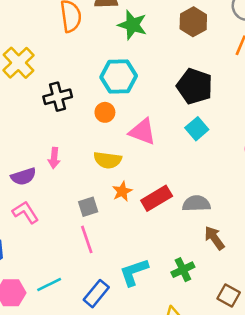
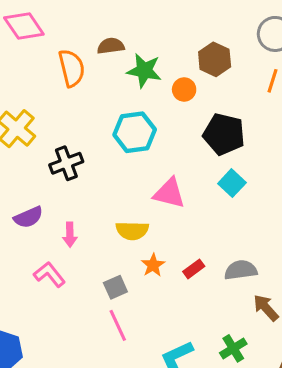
orange circle: (105, 112) -> (184, 89), moved
purple semicircle: (23, 177) -> (28, 217), moved
red rectangle: (157, 198) -> (194, 269), size x0.6
pink L-shape: (25, 212) -> (49, 274), moved

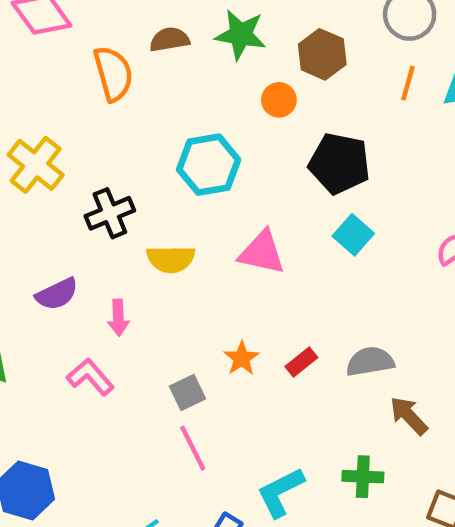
green star: (144, 71) -> (241, 35), moved
yellow semicircle: (132, 231) -> (171, 259), moved
green cross: (233, 348) -> (363, 477), turned 36

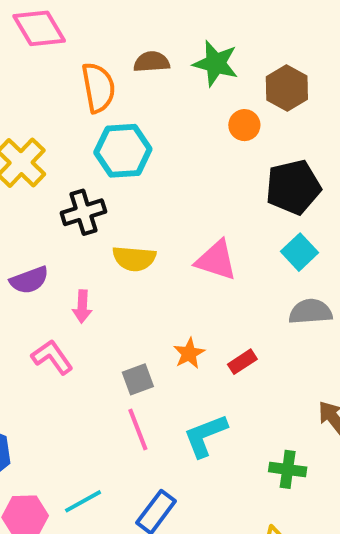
black pentagon: (339, 163) -> (293, 187), turned -30
cyan hexagon: (209, 165) -> (123, 151), moved
gray semicircle: (370, 362) -> (310, 312), moved
cyan L-shape: (280, 492) -> (205, 436), moved

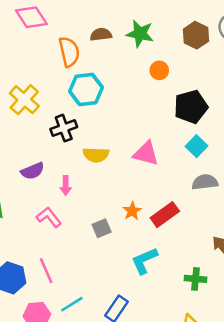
brown hexagon: (287, 88) -> (196, 35), moved
red rectangle: (242, 362) -> (165, 215), size x1.6
pink line: (138, 430) -> (46, 271), moved

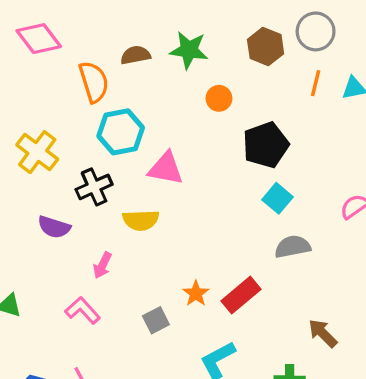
pink triangle: (146, 153) -> (166, 168), moved
purple semicircle: (33, 171) -> (54, 227), moved, turned 45
pink arrow: (66, 186) -> (102, 265), turned 30

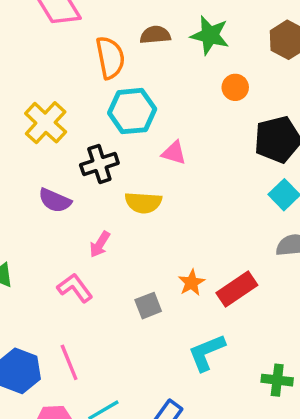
pink triangle: (166, 168) -> (174, 153), size x0.7

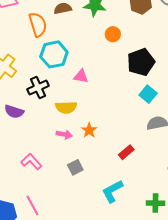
pink arrow: (100, 244) -> (64, 134), moved, turned -105
orange star: (191, 283) -> (89, 130), moved
red rectangle: (237, 289) -> (126, 152), size x0.7

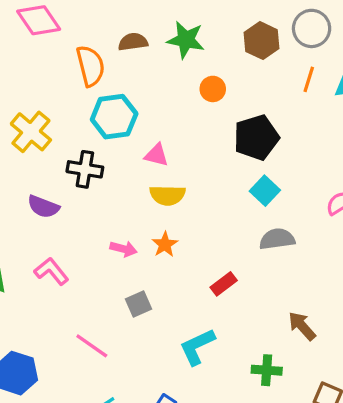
black cross: (38, 87) -> (85, 169), turned 30
yellow semicircle: (66, 107) -> (167, 195), moved
pink L-shape: (31, 162) -> (51, 271), moved
pink line: (32, 206) -> (92, 346), moved, turned -30

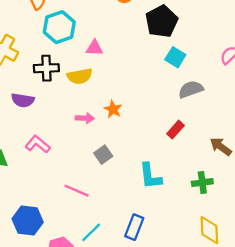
yellow semicircle: (167, 195) -> (80, 76), moved
red rectangle: (224, 284) -> (175, 130), moved
cyan L-shape: (197, 347) -> (150, 176), turned -60

